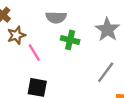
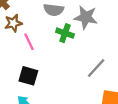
gray star: (107, 30) -> (86, 17), moved, turned -30

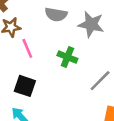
green cross: (65, 33) -> (67, 57), moved

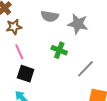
pink line: (27, 48) -> (19, 52), moved

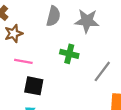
gray semicircle: (50, 16) -> (53, 16), turned -78
pink line: (19, 52) -> (23, 61), turned -49

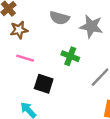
gray semicircle: (53, 16) -> (59, 18), turned 84
black square: (34, 86) -> (44, 84), moved

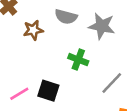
brown star: (19, 30) -> (33, 30), moved
pink line: (25, 58) -> (19, 94), moved, turned -48

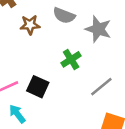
green cross: (78, 60) -> (71, 59), turned 30

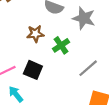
brown star: (30, 25) -> (35, 34), moved

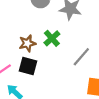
brown star: (35, 34) -> (27, 43), moved

